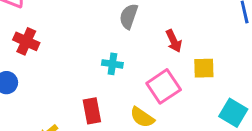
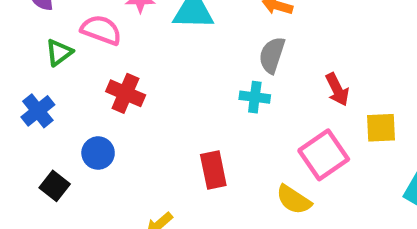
cyan cross: (112, 64) -> (255, 97), moved
red rectangle: (92, 111) -> (213, 170), moved

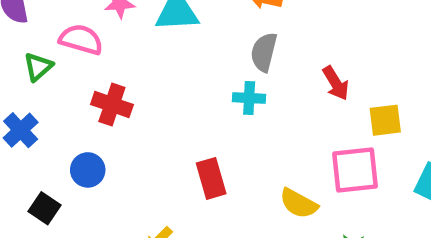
pink square: (324, 155) -> (355, 170), moved, turned 33

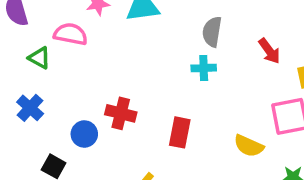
green triangle: (38, 67) -> (39, 58), turned -45
red cross: (112, 105) -> (121, 113), moved
red rectangle: (211, 178) -> (180, 132), turned 32

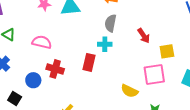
pink semicircle: (71, 34) -> (42, 42), moved
red rectangle: (180, 132) -> (89, 62), moved

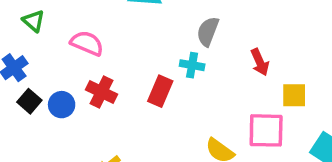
black square: (15, 99) -> (29, 101), moved

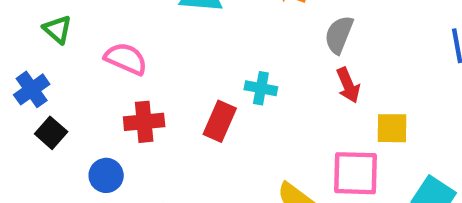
gray semicircle: (208, 31) -> (339, 35), moved
red cross: (102, 92) -> (144, 122), turned -32
blue circle: (62, 105) -> (106, 175), moved

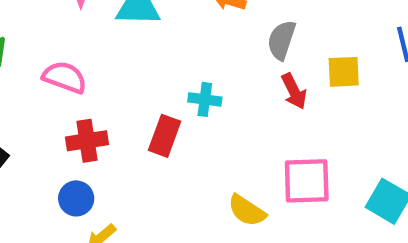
yellow square: (392, 128) -> (344, 72), moved
blue circle: (106, 175) -> (76, 198), moved

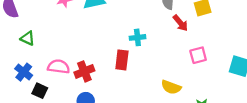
pink semicircle: (65, 77) -> (59, 67), moved
pink square: (307, 181) -> (198, 55), moved, size x0.7

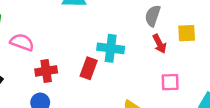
cyan cross: (137, 37) -> (111, 48), size x1.5
pink semicircle: (59, 67) -> (22, 42), moved

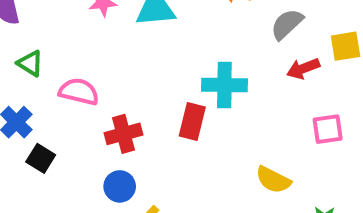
gray semicircle: (153, 16) -> (287, 24), turned 35
red arrow: (159, 44) -> (303, 69), turned 102

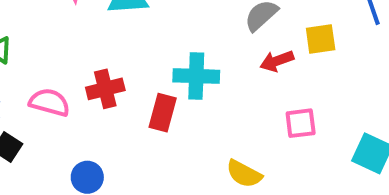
pink semicircle: (79, 92) -> (49, 102), moved
red cross: (124, 134) -> (105, 89), moved

